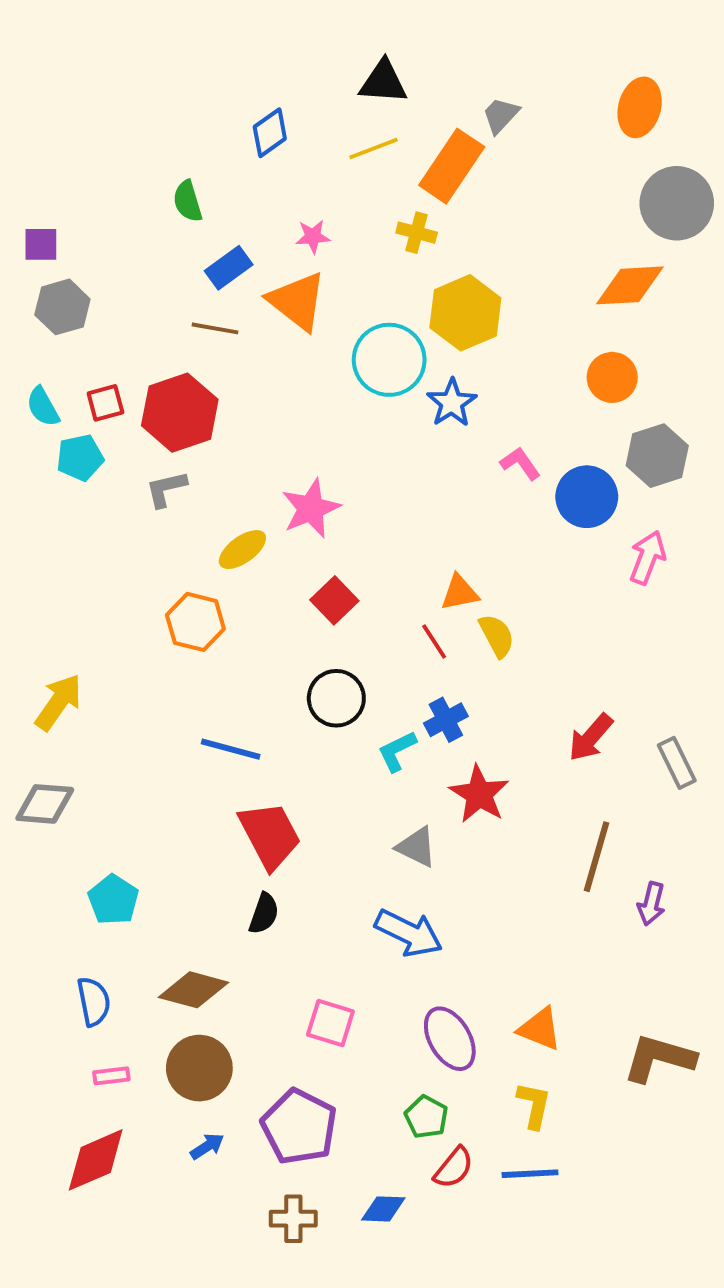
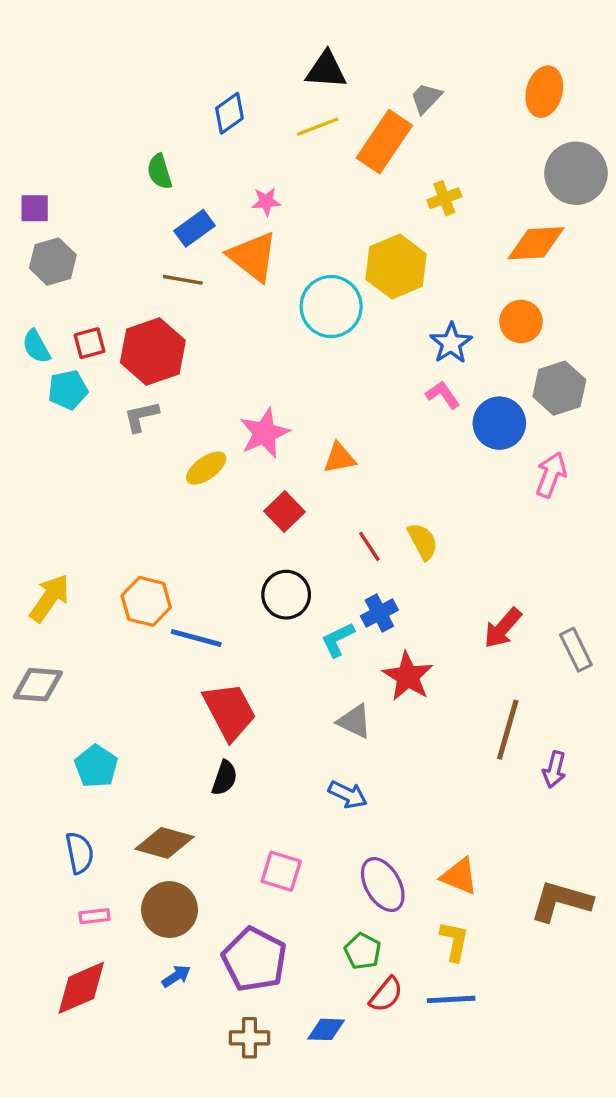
yellow cross: (417, 233) -> (444, 198), moved, turned -36
blue star: (452, 403) -> (451, 343), moved
orange triangle: (460, 593) -> (339, 458), moved
orange hexagon: (195, 622) -> (146, 601), moved
blue arrow: (409, 933) -> (348, 795), size x0.7

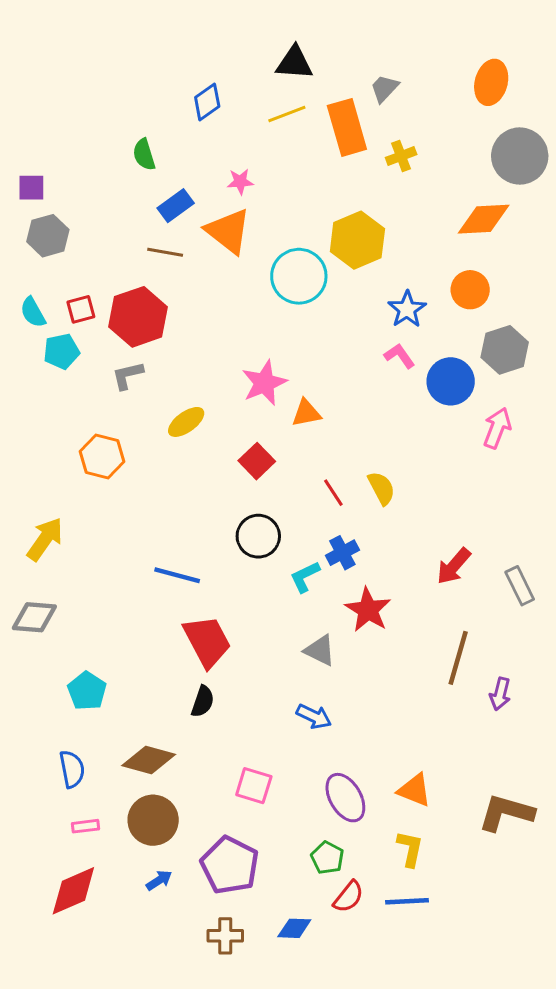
orange rectangle: (384, 142) -> (347, 127), turned -50
yellow cross: (444, 198) -> (401, 156), moved
pink star: (264, 433) -> (264, 383), moved
orange hexagon: (146, 601) -> (102, 457), moved

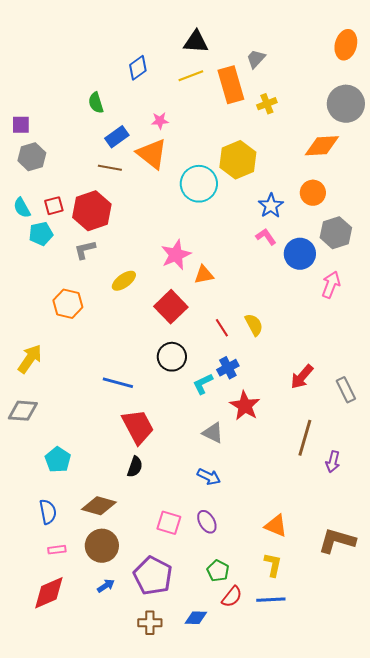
orange ellipse: (491, 82) -> (346, 45), moved
red square: (257, 461) -> (171, 307), size x1.4
purple ellipse: (345, 798) -> (207, 522), moved, size x0.7

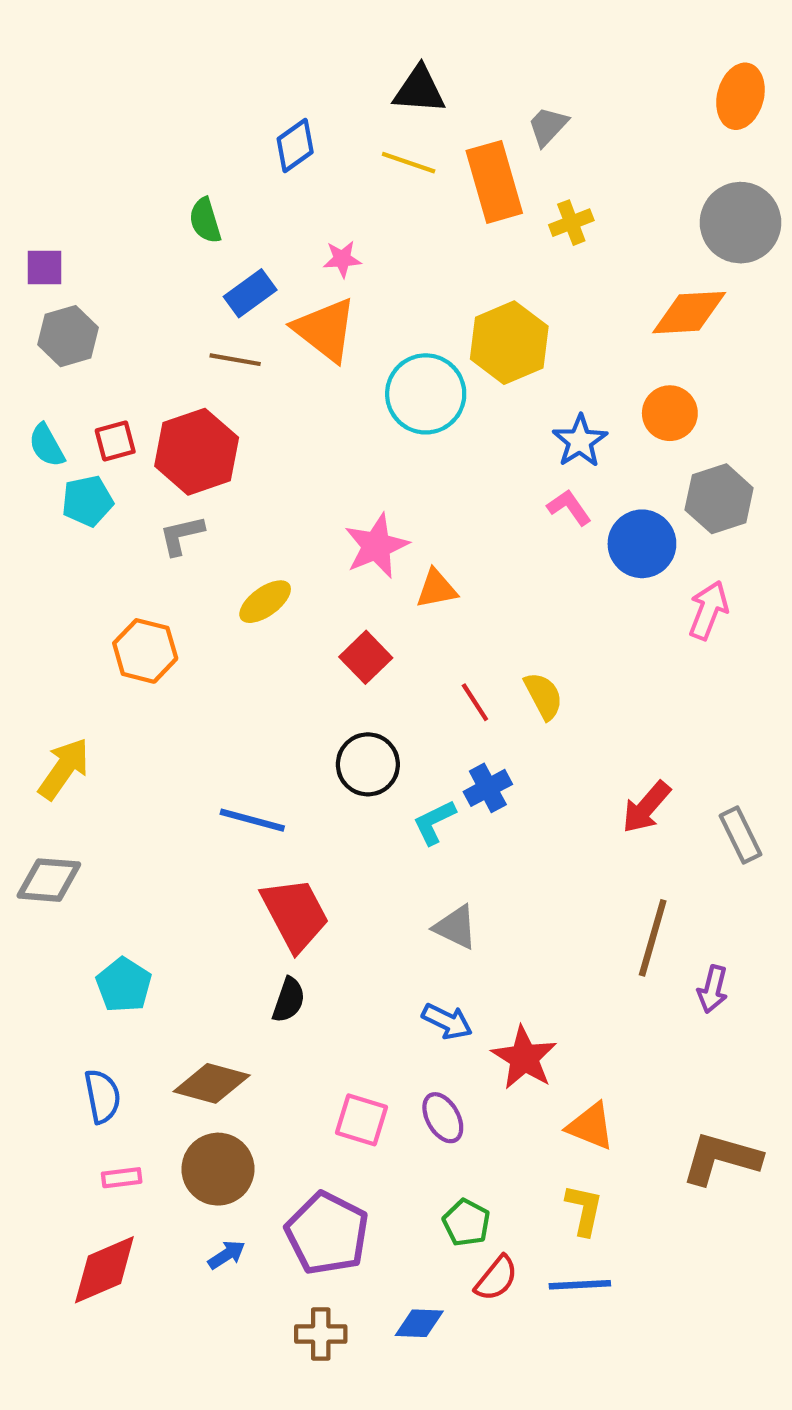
yellow line: (191, 76) -> (409, 163), turned 40
red square: (171, 307) -> (366, 657), size x0.7
red star: (245, 406) -> (524, 1058), moved

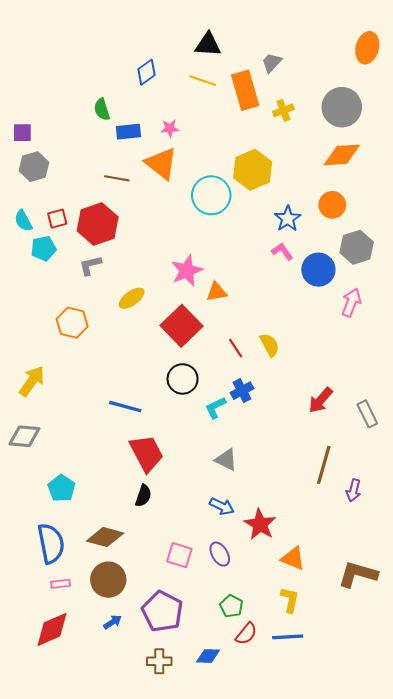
gray circle: (740, 223) -> (342, 107), moved
blue rectangle: (250, 293) -> (128, 132), moved, turned 30
red square: (366, 657) -> (182, 326), size x1.6
blue semicircle: (102, 1096) -> (51, 543), size x1.5

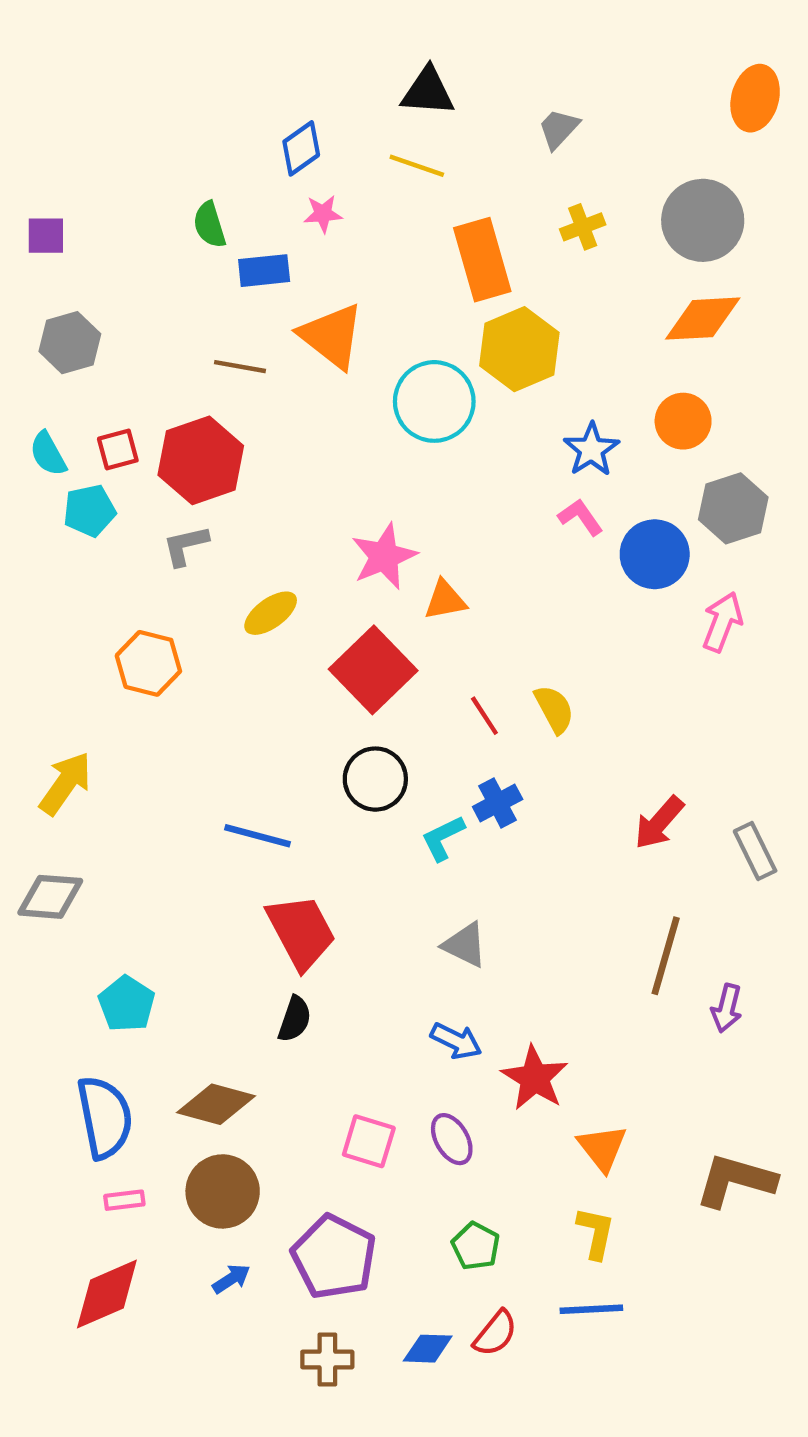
orange rectangle: (245, 90) -> (482, 260), moved
pink star: (170, 128) -> (323, 214), moved
purple square: (22, 133) -> (46, 236), moved
orange triangle: (293, 558) -> (602, 1148), turned 30
red semicircle: (246, 634) -> (495, 1333), moved

